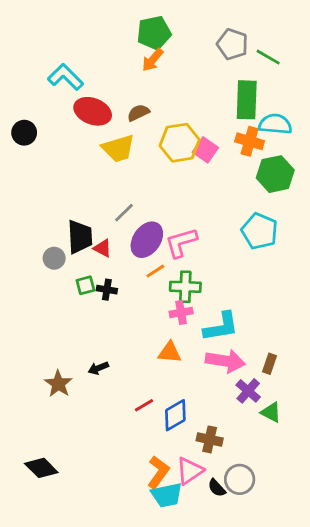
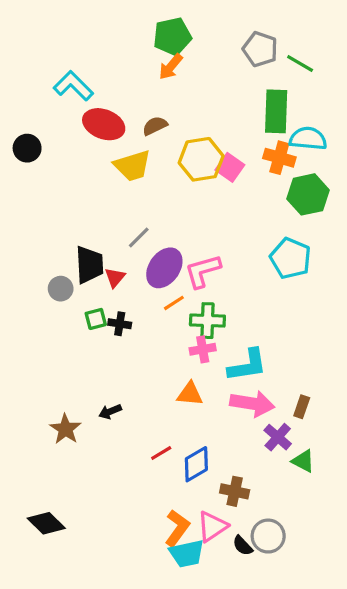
red triangle: (103, 248) -> (115, 277), turned 42

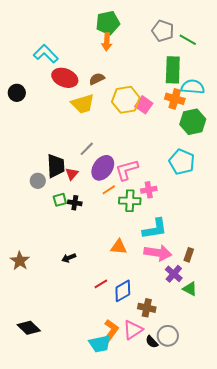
orange arrow: (171, 67) -> (107, 42), turned -36
pink cross: (203, 349) -> (149, 190), moved
brown star: (65, 429) -> (20, 261), moved
cyan trapezoid: (187, 554) -> (100, 344), moved

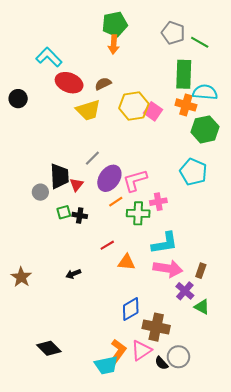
red line: (101, 284) -> (107, 245), moved
brown cross: (147, 308) -> (156, 327), size x1.4
black diamond: (29, 328) -> (49, 348), moved

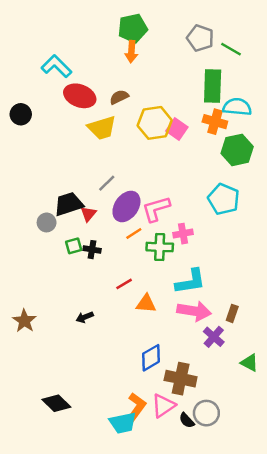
black trapezoid: (59, 176) -> (69, 204), turned -105
green triangle: (202, 307) -> (249, 363), moved

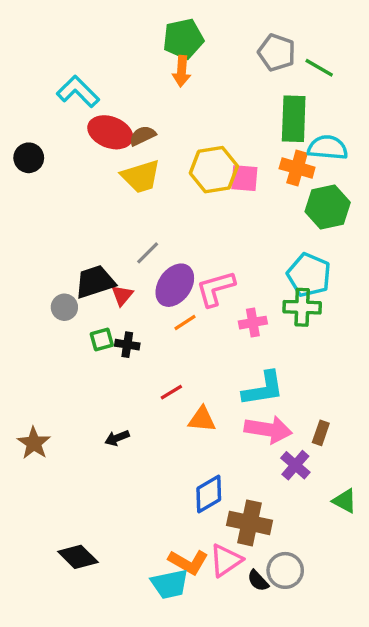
brown semicircle: (119, 97) -> (143, 136), moved
pink square: (177, 129) -> (244, 178), turned -30
green cross: (160, 247) -> (302, 307), moved
orange L-shape: (136, 407) -> (188, 562), turned 84

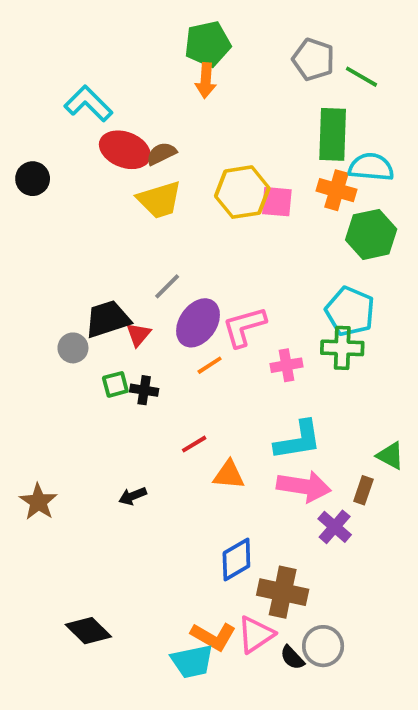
green triangle: (345, 501) -> (390, 456), moved

